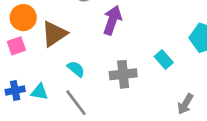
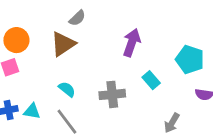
purple arrow: (112, 20) -> (132, 43), moved
brown triangle: (54, 34) -> (63, 44), moved

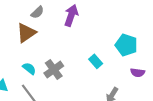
purple arrow: (132, 43) -> (71, 15), moved
gray cross: (112, 94) -> (54, 70), moved, turned -30

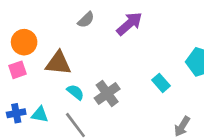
purple arrow: (71, 15) -> (129, 24), turned 30
brown triangle: (26, 33) -> (58, 63), moved, turned 40

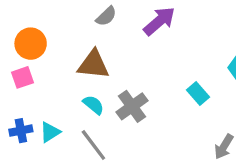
brown triangle: (58, 63) -> (93, 65), moved
cyan triangle: (40, 115) -> (50, 132), turned -42

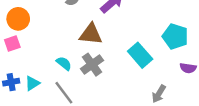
brown triangle: (93, 65) -> (91, 34), moved
cyan rectangle: (198, 94) -> (140, 55), size x1.5

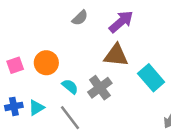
orange circle: (18, 19) -> (46, 63), moved
brown triangle: (91, 34) -> (116, 55), moved

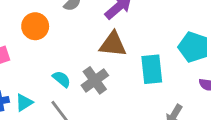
orange circle: (46, 63) -> (35, 26), moved
cyan rectangle: (151, 78) -> (152, 69), turned 35

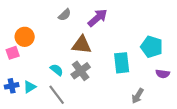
orange circle: (35, 26) -> (25, 37), moved
brown triangle: (113, 44) -> (82, 45), moved

